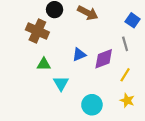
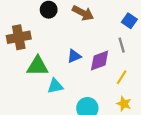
brown cross: (37, 31) -> (19, 37), moved, turned -35
green triangle: (44, 64) -> (38, 66), size x1.5
cyan triangle: (61, 83) -> (55, 86), turned 49

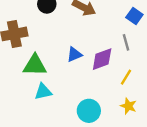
cyan triangle: (55, 86) -> (43, 92), moved

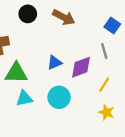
cyan circle: (89, 111) -> (59, 97), moved

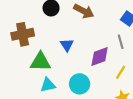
blue triangle: (54, 63) -> (67, 45), moved, turned -40

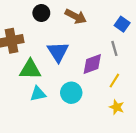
blue triangle: (67, 45) -> (58, 52), size x1.5

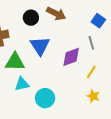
black circle: (41, 13) -> (31, 18), moved
cyan circle: (71, 93) -> (45, 98), moved

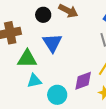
purple diamond: (71, 57) -> (83, 81), moved

